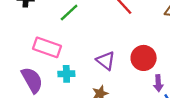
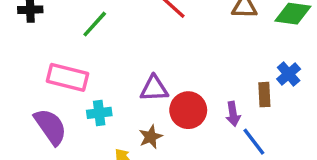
red circle: (144, 58) -> (188, 110), moved
purple triangle: (106, 61) -> (154, 89), turned -36

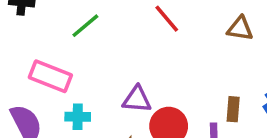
brown rectangle: (264, 95) -> (233, 109), moved

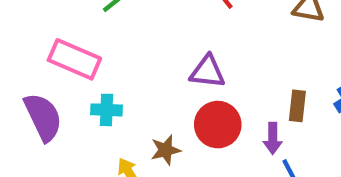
purple triangle: (137, 99) -> (207, 72), moved

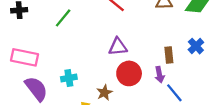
pink rectangle: (74, 59) -> (25, 57), moved

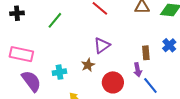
purple triangle: (118, 47) -> (102, 45), turned -30
red circle: (129, 73) -> (113, 82), moved
brown star: (104, 93) -> (88, 65), moved

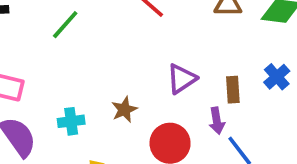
purple triangle: (102, 45) -> (182, 79), moved

